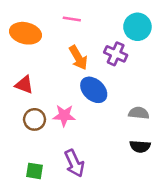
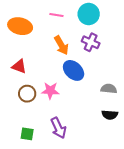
cyan circle: (137, 27) -> (89, 14), moved

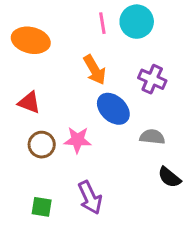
pink line: (56, 15) -> (102, 23), moved, turned 72
purple cross: (91, 42) -> (152, 79), moved
gray semicircle: (109, 89) -> (152, 137), moved
black semicircle: (110, 115) -> (169, 177), turned 35

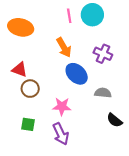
pink star: (77, 140) -> (62, 106), moved
brown circle: (42, 145) -> (30, 89), moved
green square: (42, 207) -> (28, 124), moved

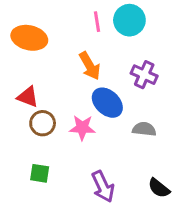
pink star: (62, 106) -> (82, 128), moved
black semicircle: (115, 120) -> (159, 188), moved
purple arrow: (61, 134) -> (103, 187), moved

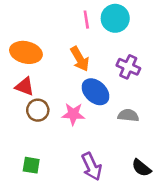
orange ellipse: (29, 38) -> (26, 52), moved
green square: (40, 173) -> (31, 165), moved

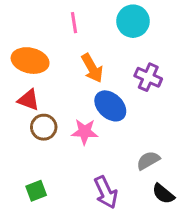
pink line: (86, 20) -> (74, 23), moved
gray semicircle: (128, 115) -> (148, 160), moved, turned -36
green square: (31, 165) -> (36, 191), turned -30

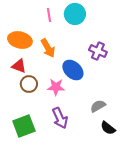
cyan circle: (133, 21) -> (75, 14), moved
orange arrow: (92, 68) -> (48, 48), moved
green square: (36, 191) -> (24, 126), size x1.6
purple arrow: (106, 192) -> (60, 118), moved

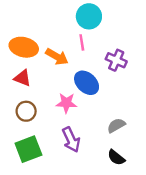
pink line: (49, 15) -> (82, 42), moved
orange arrow: (48, 48) -> (57, 57), turned -30
brown circle: (29, 84) -> (26, 111), moved
black semicircle: (108, 128) -> (116, 157), moved

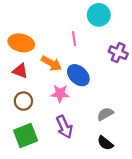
cyan circle: (89, 16) -> (99, 15), moved
orange arrow: (57, 57) -> (51, 63), moved
purple cross: (116, 60) -> (118, 53), moved

